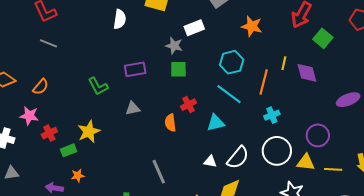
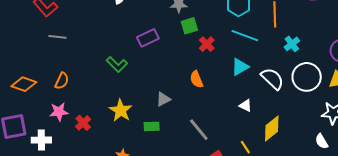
red cross: (189, 105) -> (207, 44), moved
gray triangle: (133, 108) -> (163, 99), moved
green rectangle: (69, 150) -> (152, 126), moved, turned 35
white semicircle: (238, 158) -> (272, 79), moved, turned -70
white triangle: (210, 161) -> (246, 106), turned 32

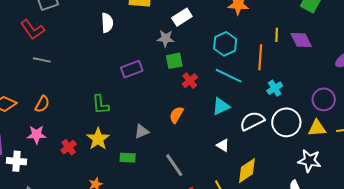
green L-shape: (117, 64) -> (100, 105), moved, turned 35
orange semicircle: (196, 79) -> (176, 115), turned 48
white semicircle: (272, 79) -> (252, 121), turned -75
red cross: (83, 123) -> (69, 147), moved

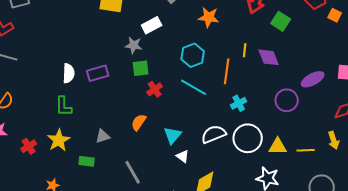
white semicircle: (107, 23) -> (69, 73), moved
purple circle: (324, 99) -> (287, 100), moved
cyan triangle: (221, 106) -> (173, 135), moved, turned -30

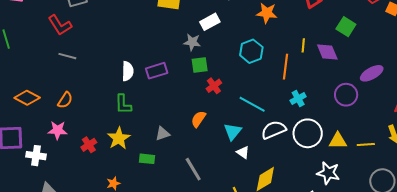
green square: (281, 21) -> (346, 27), moved
cyan line: (194, 87) -> (252, 104), moved

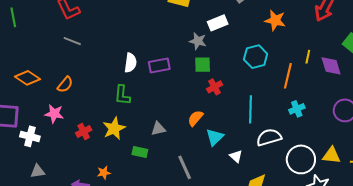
cyan line: (252, 104) -> (251, 109), turned 56
cyan triangle: (233, 131) -> (215, 137), moved
white circle: (308, 133) -> (301, 159), moved

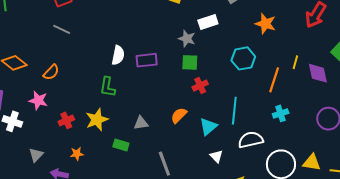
cyan triangle: (215, 137) -> (208, 126), moved
gray triangle: (38, 171) -> (36, 155), moved, turned -42
orange star: (104, 173) -> (77, 154), moved

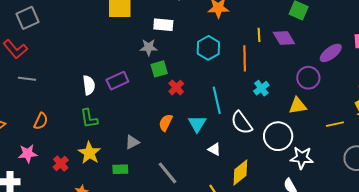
white rectangle: (208, 22) -> (163, 25), turned 42
orange semicircle: (51, 72) -> (41, 121), moved
white semicircle: (251, 140) -> (242, 123), turned -95
yellow triangle: (312, 162) -> (298, 106), moved

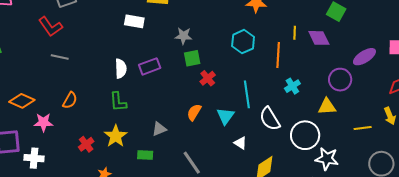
white rectangle: (163, 25) -> (134, 21), moved
pink star: (28, 154) -> (43, 122), moved

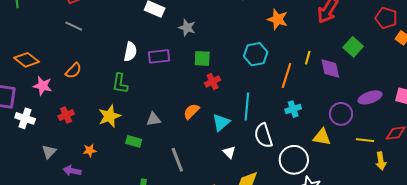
gray star: (183, 36) -> (187, 28), moved
yellow line: (363, 128) -> (365, 140), moved
red cross: (86, 144) -> (66, 115), moved

